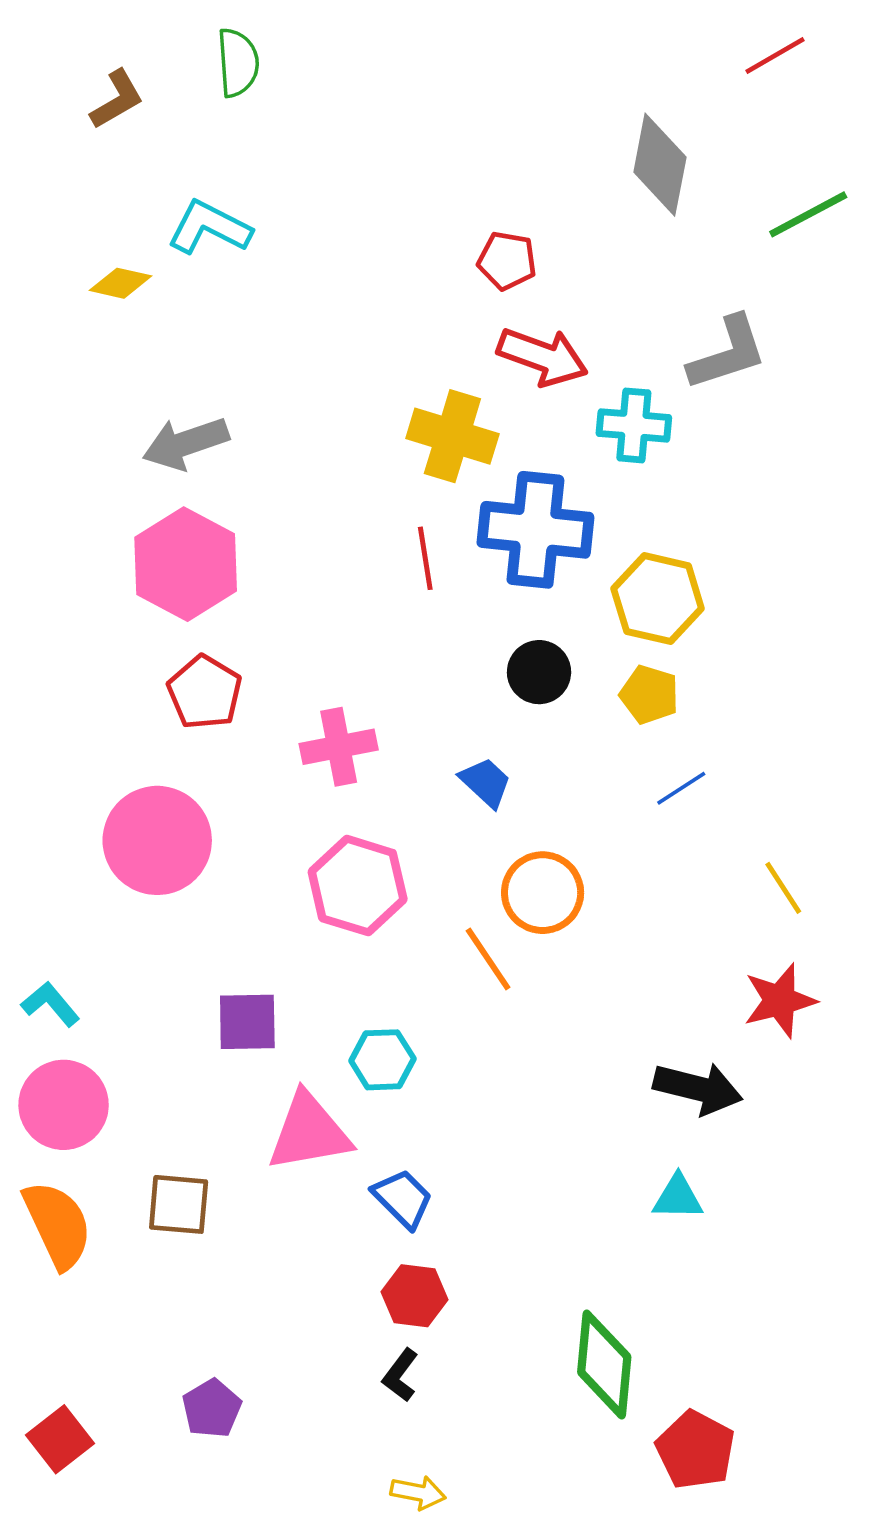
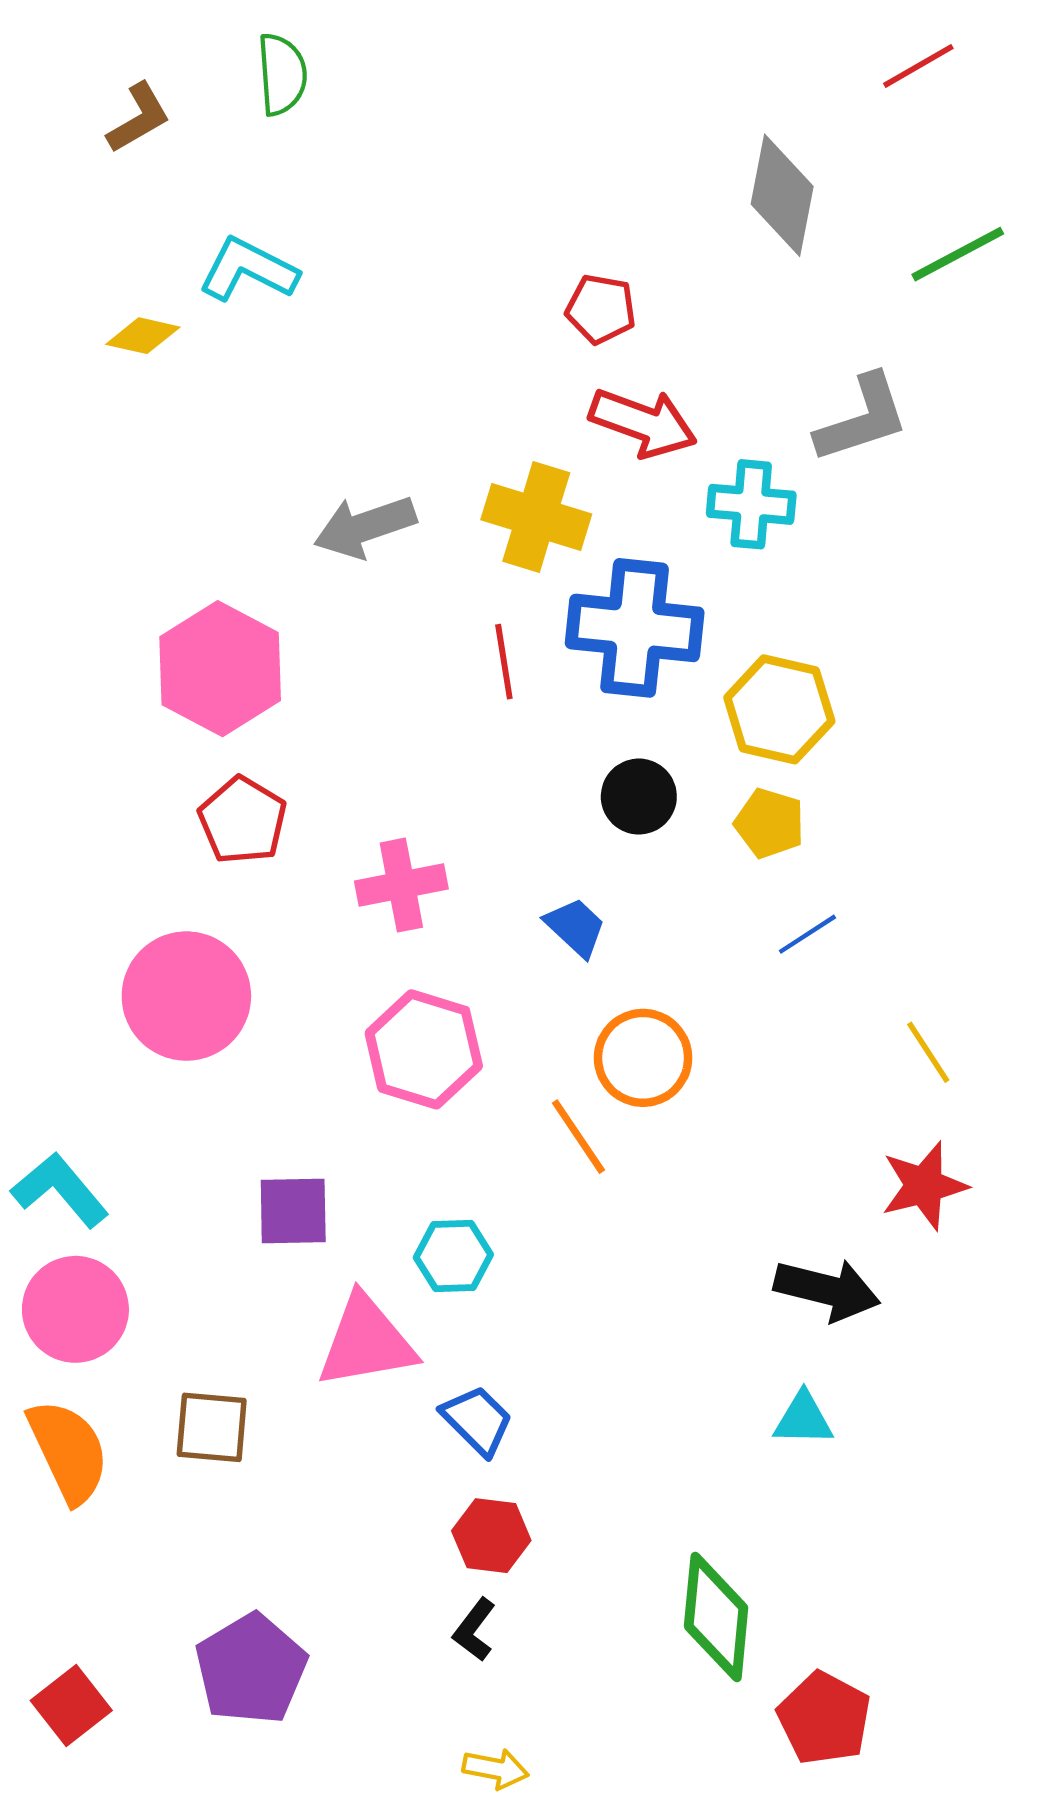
gray arrow: (186, 443) -> (365, 527), moved
cyan L-shape: (50, 1004) -> (60, 1190), size x1.4
purple pentagon: (212, 1408) -> (251, 1669), size x1.6

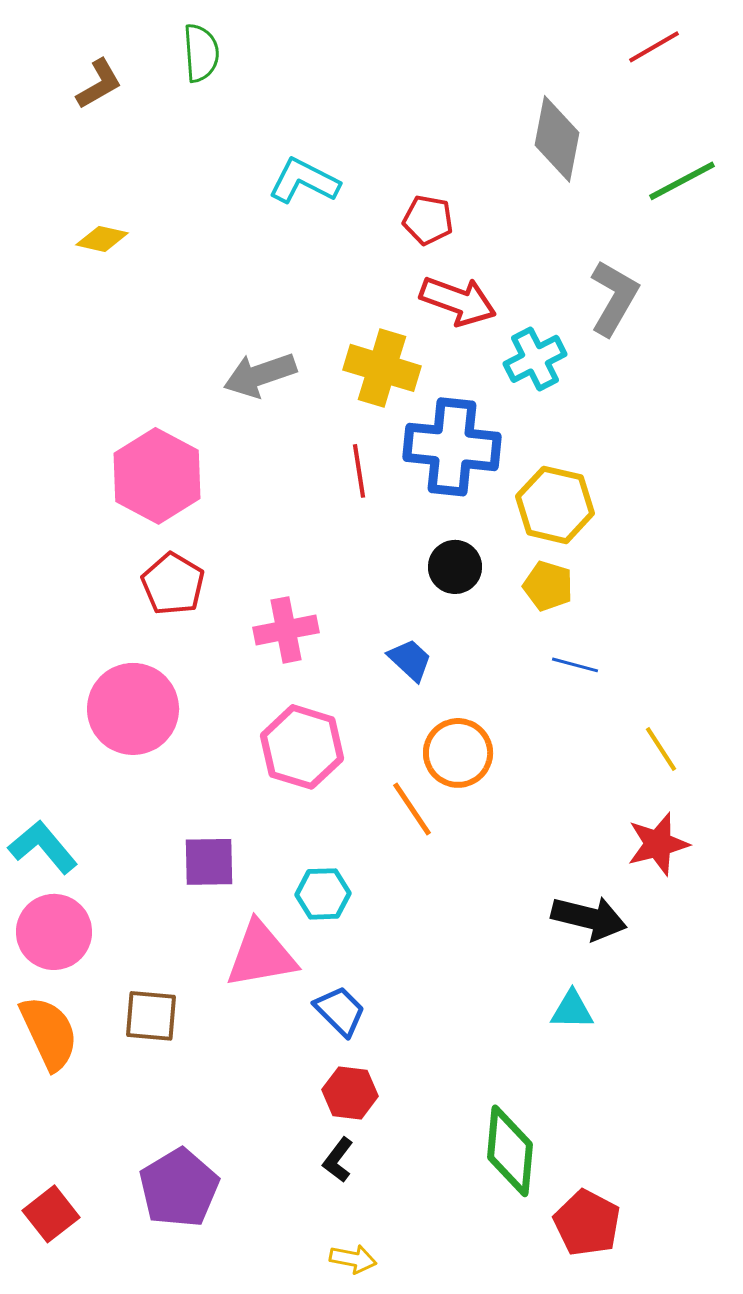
cyan L-shape: (248, 270) -> (304, 181), moved
gray L-shape: (862, 419) -> (614, 298), turned -42
cyan cross: (751, 504) -> (535, 359), turned -32
blue line: (807, 934) -> (575, 665), turned 48

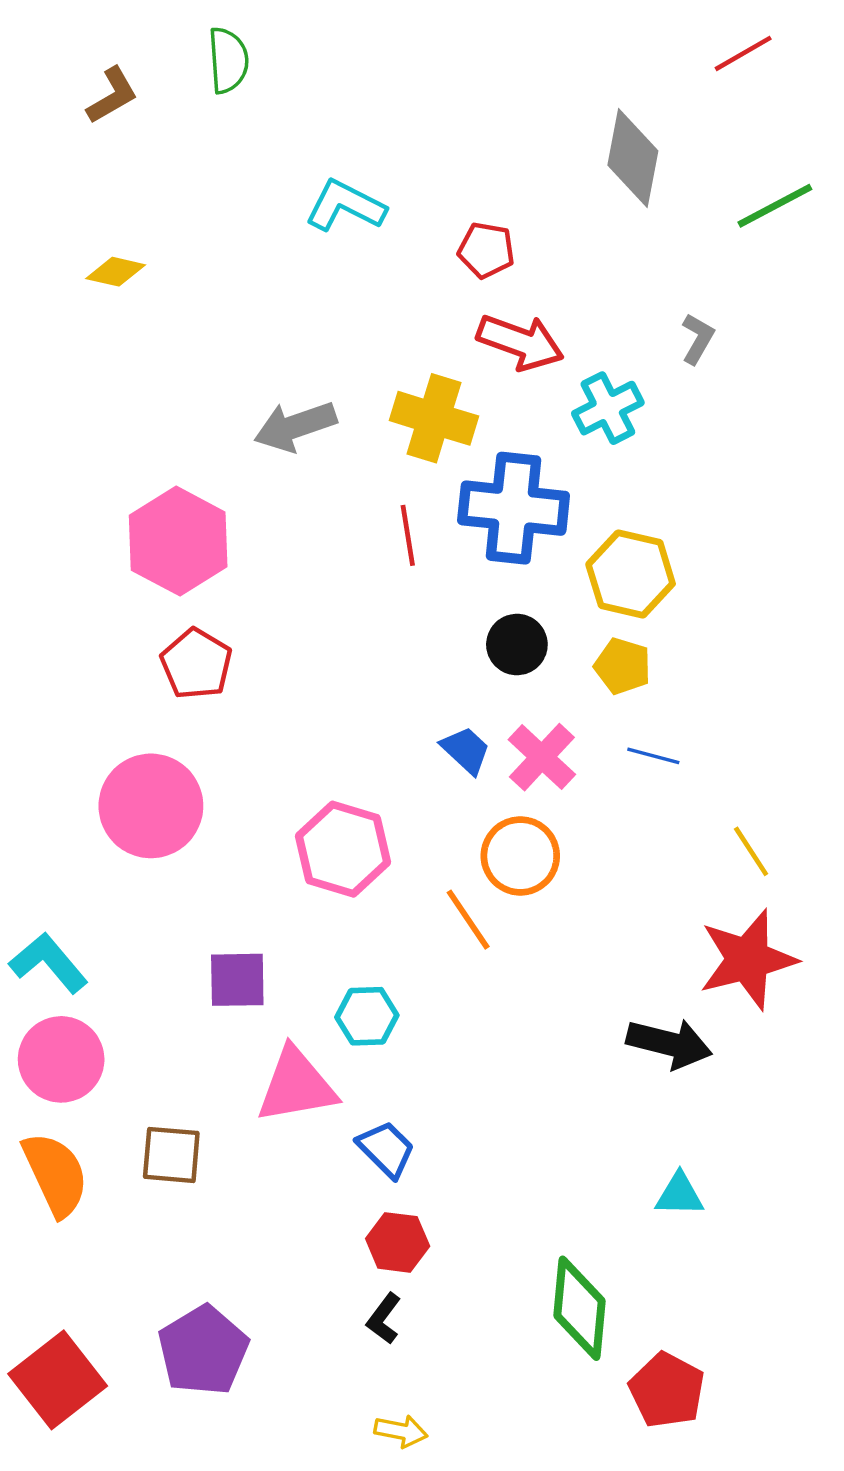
gray L-shape: (614, 298) -> (698, 339), size x0.6
pink cross: (286, 630) -> (542, 757), moved, turned -36
red star: (658, 844) -> (748, 959), size x1.4
cyan triangle: (572, 1010) -> (679, 1195), moved
red square: (51, 1214) -> (58, 1380), size x1.5

